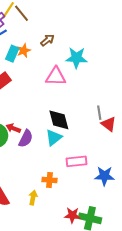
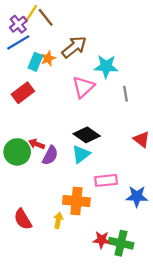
brown arrow: (47, 40) -> (74, 47), size x1.6
pink triangle: (56, 76) -> (83, 87), turned -45
gray line: (99, 113) -> (125, 94), moved
black diamond: (59, 120) -> (87, 135), turned -40
orange cross: (50, 180) -> (76, 201), size x1.6

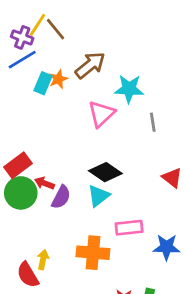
purple cross: (18, 24) -> (22, 37), turned -30
red rectangle: (23, 93) -> (18, 165), moved
yellow arrow: (58, 220) -> (43, 260), moved

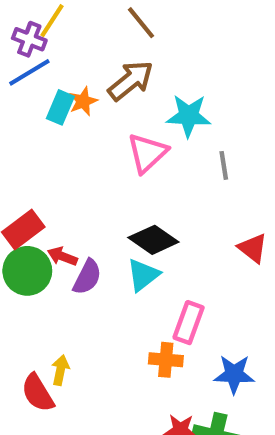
brown line: (55, 29) -> (141, 23), moved
pink rectangle: (129, 228) -> (189, 323), turned -64
blue star: (167, 247) -> (234, 374), moved
orange cross: (93, 253) -> (166, 360), moved, size x0.7

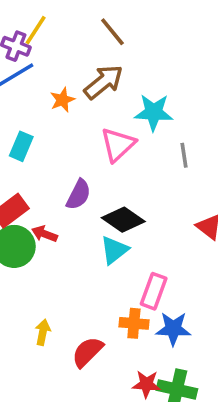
cyan rectangle: (60, 107) -> (21, 146), moved
purple semicircle: (87, 277) -> (79, 195), moved
blue star: (234, 374) -> (173, 329), moved
red semicircle: (38, 393) -> (87, 352), moved, turned 76

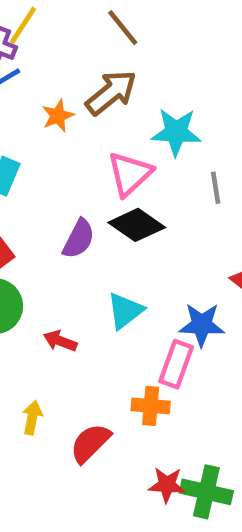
black diamond: (123, 220) -> (137, 225), moved
red arrow: (45, 234) -> (60, 341), moved
blue star: (173, 329) -> (202, 325), moved

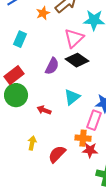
red star: (167, 485) -> (90, 150), moved

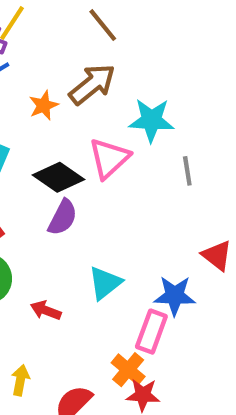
black diamond: (77, 60) -> (58, 177), moved
orange cross: (83, 138) -> (128, 370), turned 35

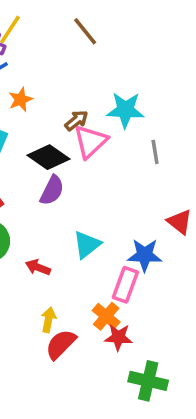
brown arrow: (92, 84) -> (76, 120), moved, size x0.6
orange star: (44, 105) -> (21, 99), moved
yellow arrow: (20, 380) -> (48, 320), moved

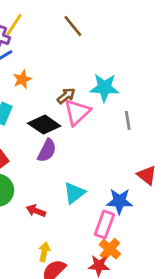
orange cross: (106, 316) -> (110, 249), moved

